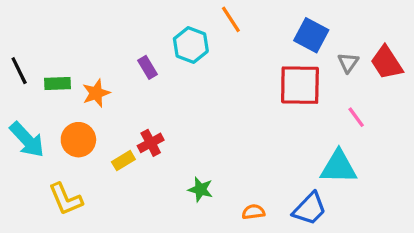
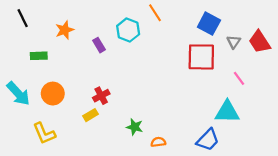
black line: (19, 71) -> (23, 18), moved
orange star: (96, 93) -> (65, 30), moved
yellow rectangle: (123, 161) -> (90, 115), moved
orange semicircle: (253, 212) -> (158, 142), moved

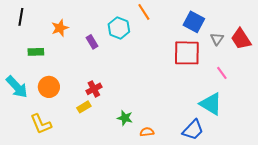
black line: (23, 18) -> (21, 17), turned 36
cyan triangle: (227, 112) -> (211, 104), turned 30

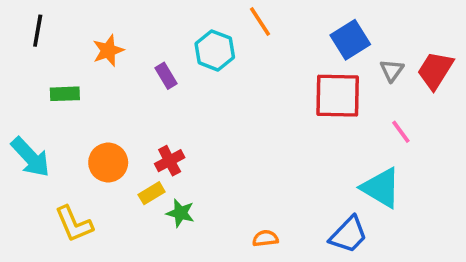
blue square: (194, 22) -> (350, 40), turned 30
red trapezoid: (241, 39) -> (435, 70), turned 65
orange circle: (49, 87) -> (108, 162), moved
green star: (125, 118) -> (180, 213), moved

